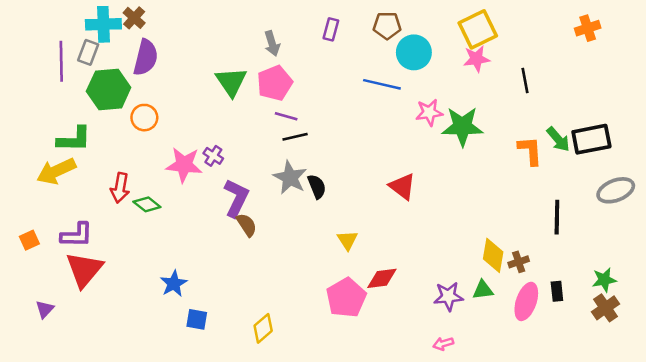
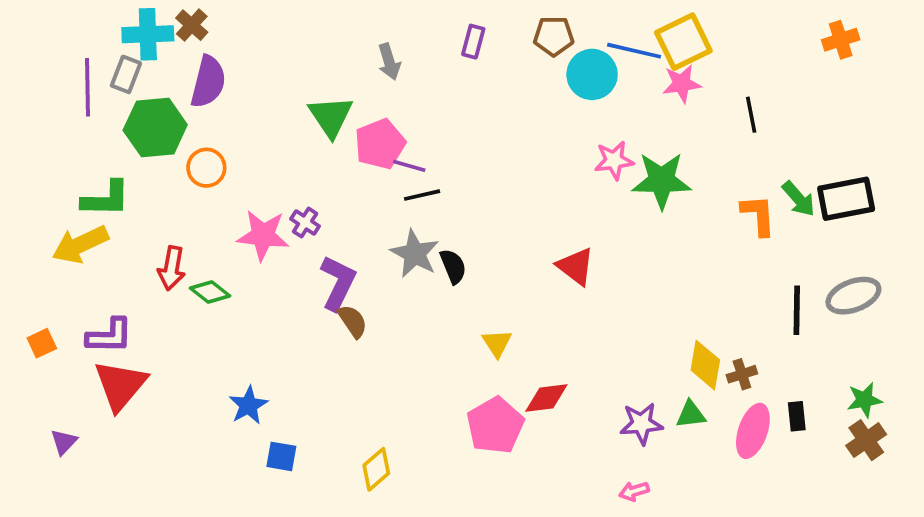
pink pentagon: (275, 83) -> (380, 144), moved
blue line: (382, 84) -> (634, 51), moved
gray ellipse: (616, 190) -> (853, 296), moved

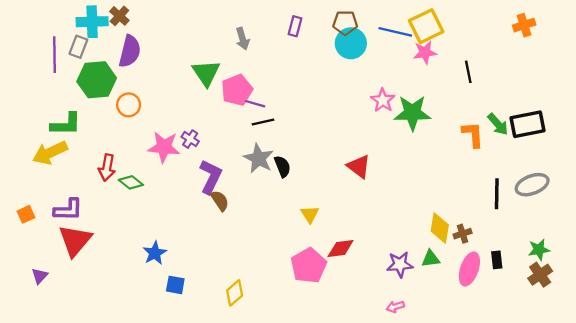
cyan circle: (592, 74) -> (351, 43), moved
pink star: (614, 160) -> (383, 100), turned -30

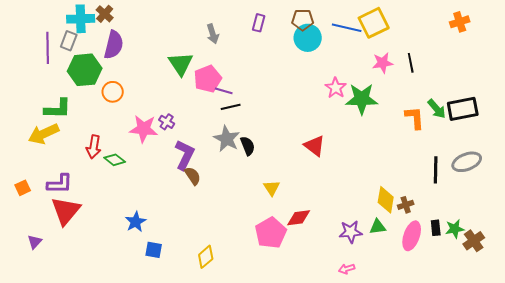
pink star: (425, 52) -> (383, 63), moved
green star: (539, 250) -> (455, 229), moved

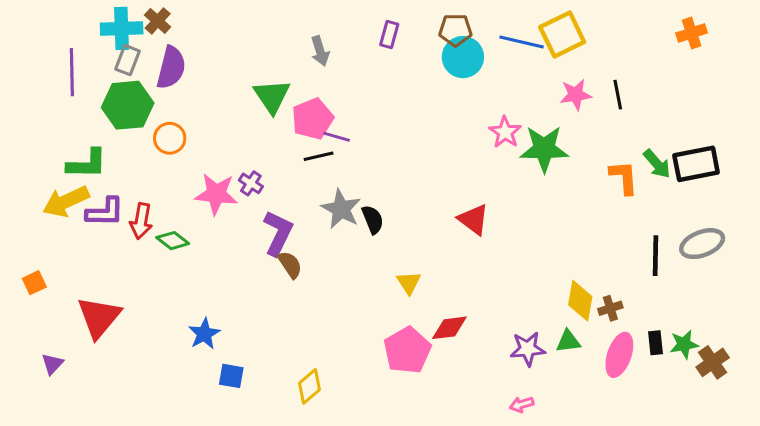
gray rectangle: (69, 41) -> (128, 60), moved
black line: (231, 107) -> (319, 156), moved
purple L-shape: (60, 184) -> (105, 212), moved

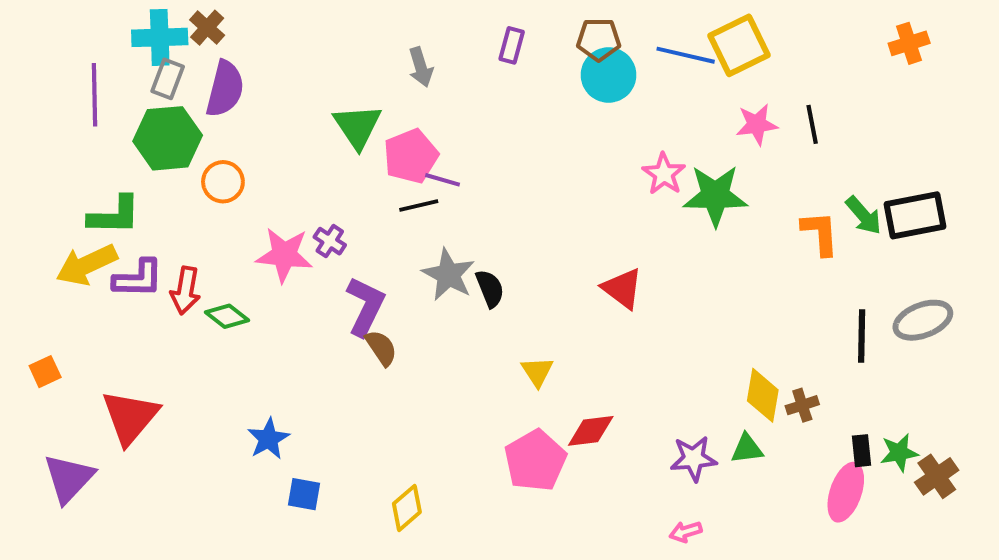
pink ellipse: (619, 355) -> (846, 492), moved
purple triangle: (52, 364) -> (69, 478), size x1.8

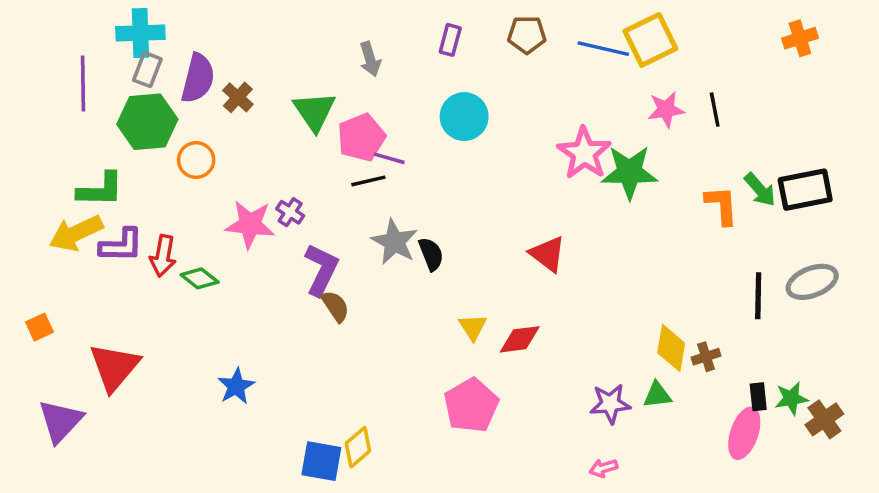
brown cross: (207, 28) -> (238, 97), moved
cyan circle: (609, 75) -> (464, 117), moved
pink star: (664, 174) -> (584, 153), size x1.4
red diamond: (591, 431) -> (520, 339), moved
blue square: (304, 494) -> (321, 461), moved, size x1.4

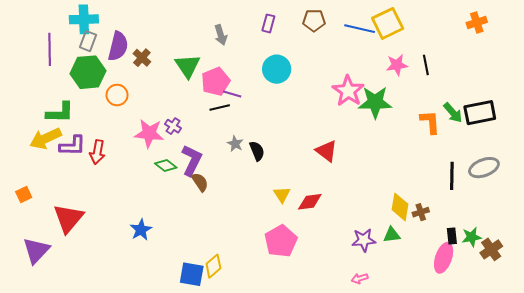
gray star: (394, 242) -> (235, 144), size x0.6
green diamond: (200, 278) -> (166, 165), moved

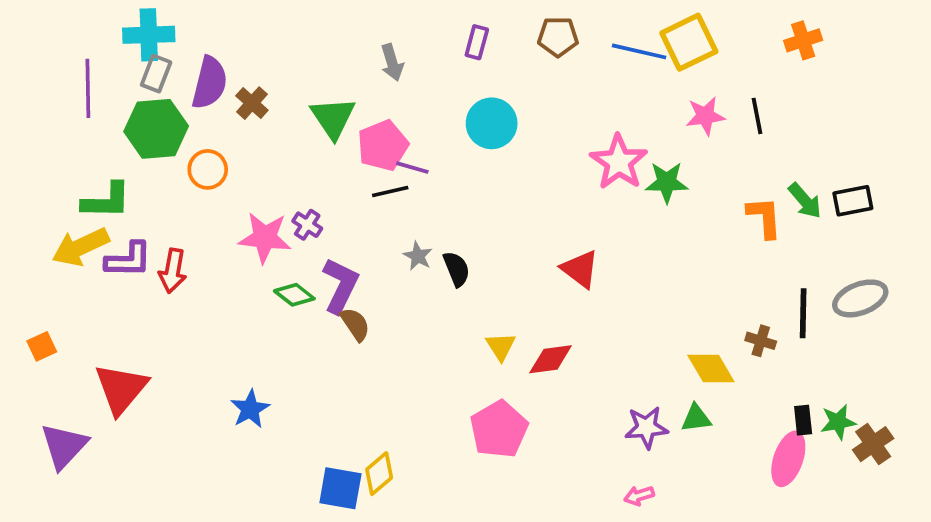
orange cross: (477, 22) -> (803, 40), moved
green star: (375, 102) -> (667, 182), size x0.7
black rectangle: (480, 113) -> (853, 201), size x0.7
yellow diamond: (400, 207) -> (711, 368), turned -40
brown cross: (421, 212) -> (761, 341), moved, turned 35

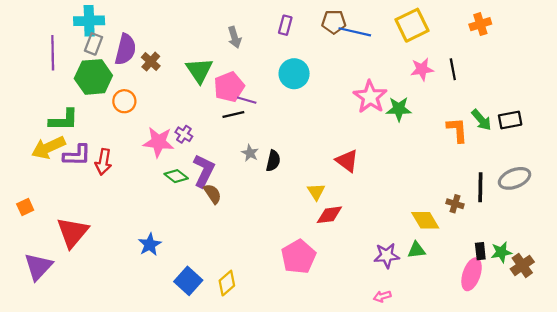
blue line: (639, 51) -> (355, 32), moved
black semicircle: (457, 269) -> (273, 161), turned 35
yellow triangle: (501, 346) -> (316, 192), moved
blue square: (340, 488) -> (188, 281), moved, turned 32

